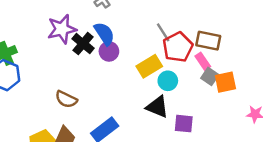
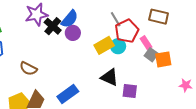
blue semicircle: (104, 34) -> (70, 19), turned 72
brown rectangle: (208, 41) -> (159, 17), moved
cyan circle: (168, 81) -> (118, 46), moved
brown semicircle: (66, 99) -> (28, 69), moved

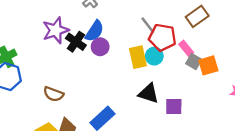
brown rectangle: (159, 17) -> (197, 16), turned -42
red pentagon: (127, 31) -> (162, 37), turned -30
yellow rectangle: (104, 45) -> (138, 57), turned -66

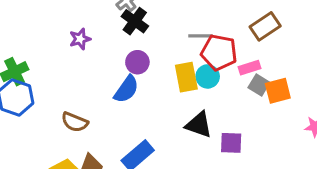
gray line: (148, 25) -> (200, 36), turned -54
purple star: (56, 30) -> (80, 39), size x0.6
blue semicircle: (95, 31) -> (126, 89), moved
black cross: (76, 42) -> (135, 21), moved
pink rectangle: (186, 48) -> (250, 68), turned -70

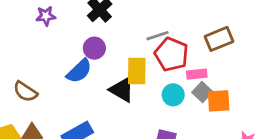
gray line: (200, 36) -> (157, 36), turned -30
cyan circle: (208, 76) -> (173, 95), moved
black triangle: (199, 125) -> (122, 90), moved

